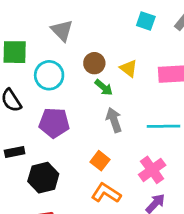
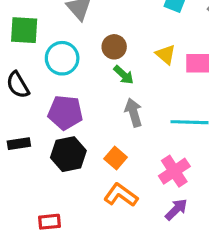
yellow triangle: (129, 68) -> (166, 54), moved
black hexagon: (43, 178) -> (68, 154), moved

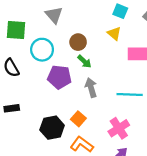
yellow triangle: (166, 54) -> (114, 33), moved
purple pentagon: (65, 113) -> (59, 77), moved
black hexagon: (68, 154) -> (52, 128), moved

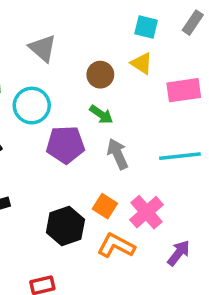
brown circle: (78, 42) -> (100, 75), moved
pink cross: (119, 128) -> (147, 212), moved

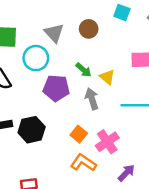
gray triangle: (43, 48) -> (54, 33), moved
yellow triangle: (142, 63) -> (107, 77), moved
brown circle: (100, 75) -> (89, 29), moved
black hexagon: (65, 226) -> (32, 130), moved

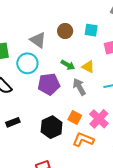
cyan square: (122, 13) -> (91, 30), moved
black hexagon: (32, 130) -> (52, 127), moved

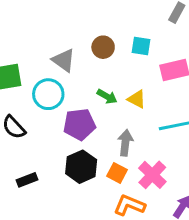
gray arrow: (79, 87) -> (125, 143), moved, turned 36
black hexagon: (52, 127) -> (81, 167), moved

